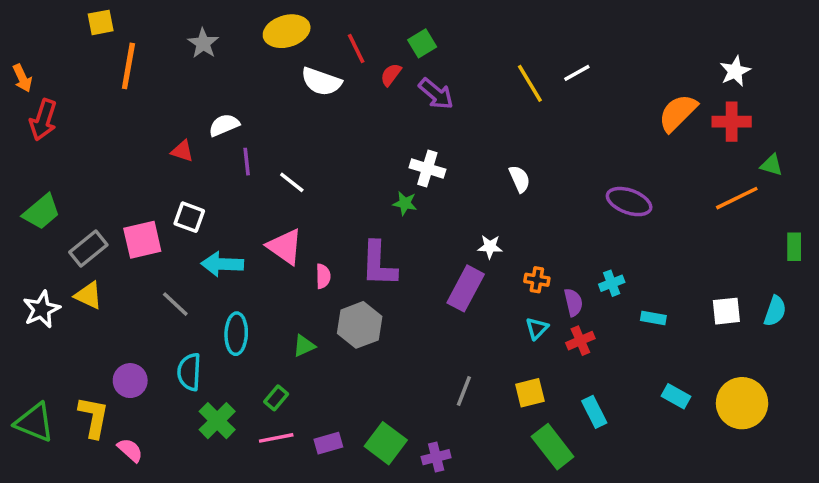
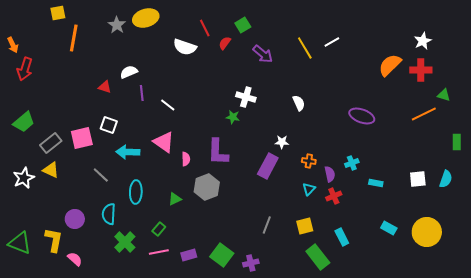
yellow ellipse: (287, 31) -> (146, 18), moved
purple arrow: (436, 94) -> (263, 54), moved

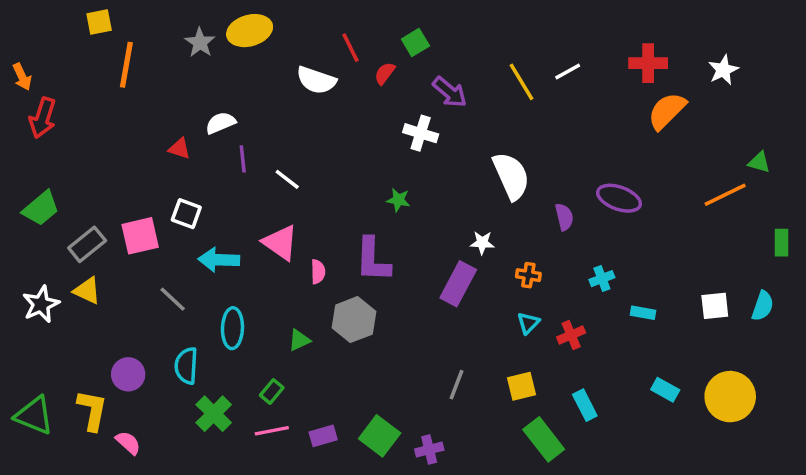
red cross: (421, 70) -> (648, 63), moved
white cross: (246, 97) -> (421, 133), moved
white semicircle: (299, 103) -> (511, 176), size x1.8
purple semicircle: (330, 174) -> (564, 217), moved

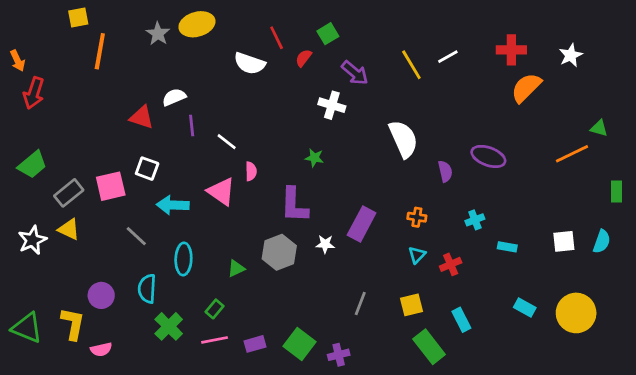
red triangle: (179, 149) -> (142, 117), size x1.4
white star: (482, 243) -> (325, 244), moved
pink semicircle: (318, 272) -> (251, 171), moved
pink semicircle: (128, 443) -> (101, 349), turned 125

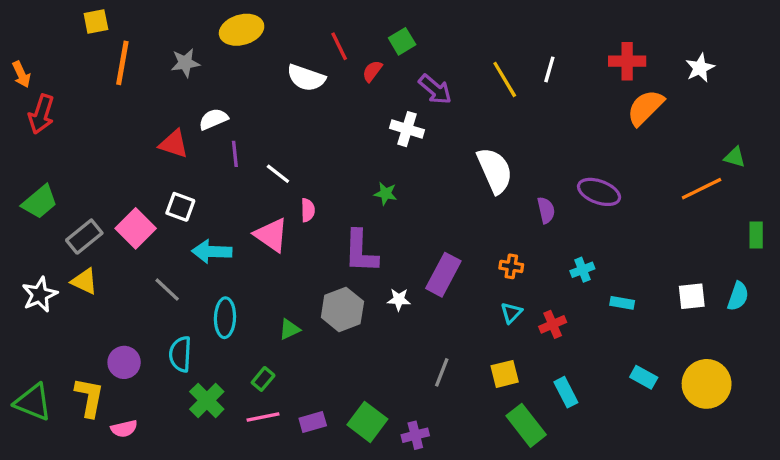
gray star: (158, 34) -> (185, 63), moved, turned 30
white line: (448, 57) -> (549, 69), turned -45
pink square: (111, 186) -> (136, 228), turned -32

